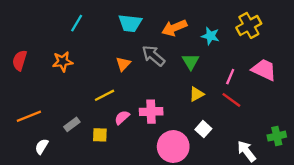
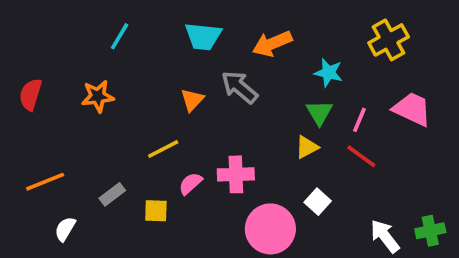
cyan star: (210, 36) -> (329, 73), moved
green triangle: (191, 62) -> (319, 113), moved
green cross: (277, 136) -> (430, 231), moved

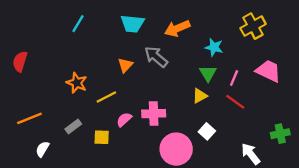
orange star: (98, 96) -> (77, 83), moved, turned 30
green cross: (430, 231) -> (280, 134), moved

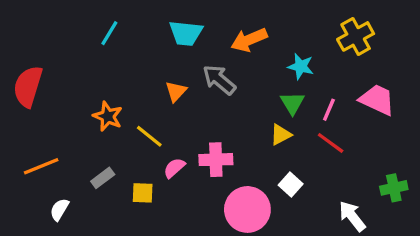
red semicircle: (20, 62) -> (28, 86), size x1.4
yellow line: (106, 97) -> (149, 136), turned 66

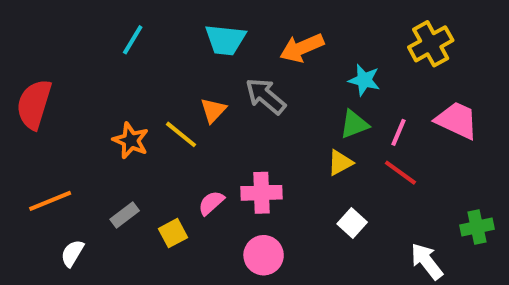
green triangle: (292, 103) -> (354, 124), turned 40
yellow line: (149, 136) -> (181, 134), moved
yellow square: (143, 193) -> (173, 233), turned -30
pink circle: (247, 209) -> (264, 255), moved, size x0.7

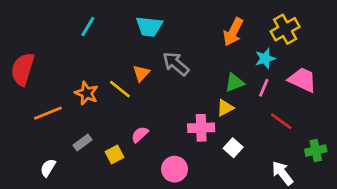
orange arrow: (302, 48) -> (233, 32), moved, turned -40
cyan star: (364, 80) -> (265, 59), moved, turned -30
red line: (400, 173) -> (281, 121), moved
pink cross: (262, 193) -> (201, 128), moved
orange line: (50, 201) -> (48, 113), moved

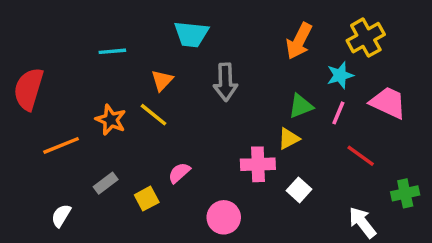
cyan line: (88, 27) -> (112, 51), moved, turned 54
gray arrow: (176, 64) -> (225, 82), turned -132
orange triangle: (141, 73) -> (162, 80), moved

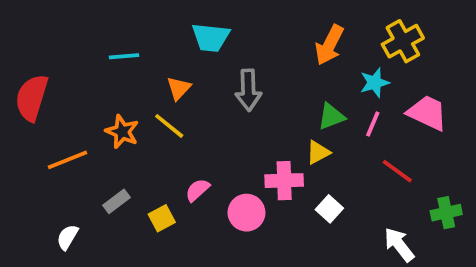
pink circle: (224, 217) -> (246, 213), moved

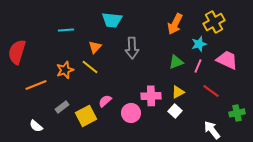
orange star: (122, 132) -> (65, 70), turned 30
yellow triangle: (318, 152) -> (178, 92), moved
yellow square: (162, 218) -> (86, 116), size x1.5
white semicircle: (67, 237) -> (36, 126), turned -80

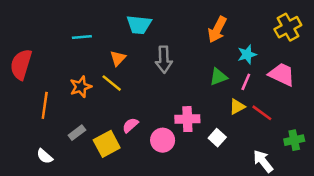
yellow cross: (214, 22) -> (288, 27), moved
orange line: (36, 85) -> (45, 105), turned -60
yellow triangle: (178, 92) -> (237, 107), moved

